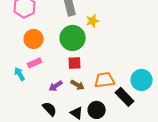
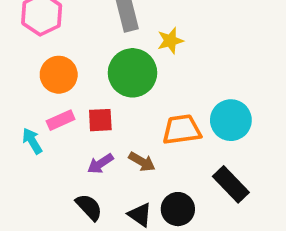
red square: (75, 63) -> (100, 120), moved
orange trapezoid: (105, 80) -> (182, 130), moved
cyan circle: (142, 80) -> (231, 120), moved

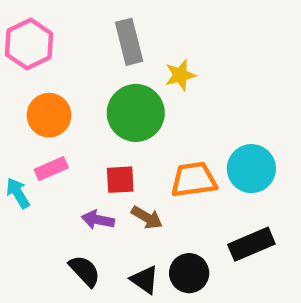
red square: (100, 120) -> (120, 180), moved
purple arrow: (100, 164) -> (98, 220), turned 44
black rectangle: (231, 184) -> (251, 244), turned -69

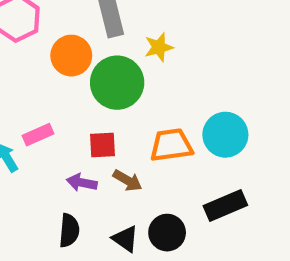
orange circle: (49, 115) -> (71, 56), moved
black semicircle: (85, 271) -> (69, 230), turned 48

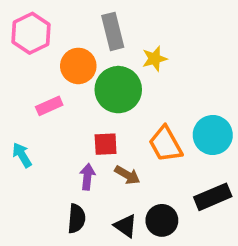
pink rectangle: (38, 135) -> (49, 106), moved
orange trapezoid: (171, 145) -> (165, 144), turned -111
purple arrow: (82, 183) -> (87, 177), turned 85

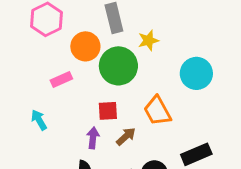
cyan circle: (213, 135) -> (196, 73), moved
brown arrow: (127, 175) -> (126, 136), turned -72

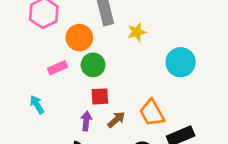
green circle: (118, 66) -> (93, 65), moved, size x0.7
orange trapezoid: (157, 111) -> (152, 113), moved

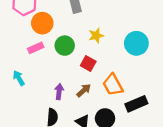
yellow star: (137, 32) -> (96, 35), moved
orange circle: (79, 38) -> (42, 23), moved
red square: (100, 96) -> (88, 63), moved, turned 32

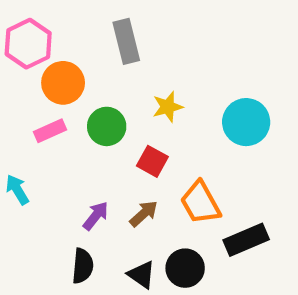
purple arrow: (59, 92) -> (96, 216), turned 32

